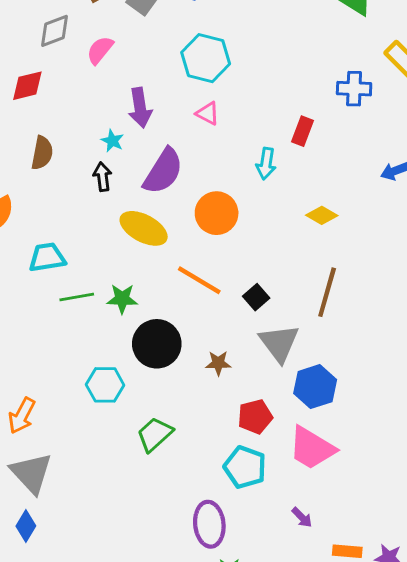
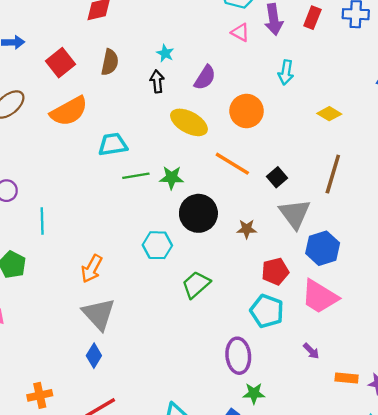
purple arrow: (140, 108) -> (274, 20), moved
red rectangle: (302, 131) -> (312, 18), moved
purple semicircle: (163, 171) -> (205, 78), size x0.7

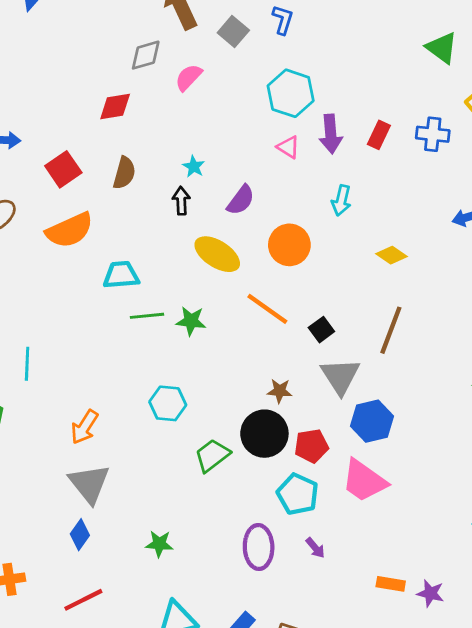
black circle: (198, 213) -> (264, 434), moved
purple arrow: (311, 351) -> (315, 548), moved
green star: (254, 393) -> (159, 544), moved

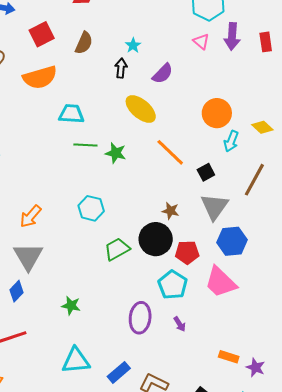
red rectangle: (379, 135) -> (266, 42), turned -42
cyan arrow: (341, 200) -> (231, 141), moved
orange circle: (289, 245) -> (217, 113), moved

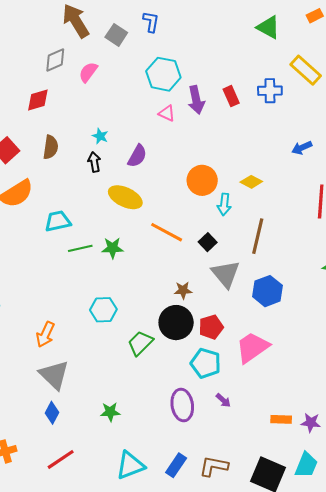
blue hexagon: (232, 241) -> (268, 291), moved
pink trapezoid: (221, 282) -> (252, 347), turned 117

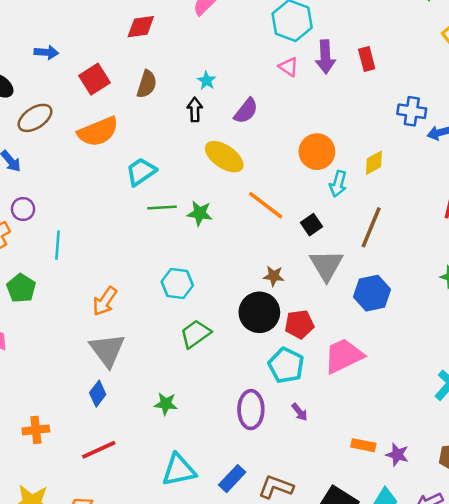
blue cross: (270, 91) -> (412, 111), moved
yellow diamond: (251, 182) -> (374, 163), turned -65
cyan trapezoid: (58, 221) -> (141, 172), turned -32
green trapezoid: (140, 343) -> (195, 334), moved

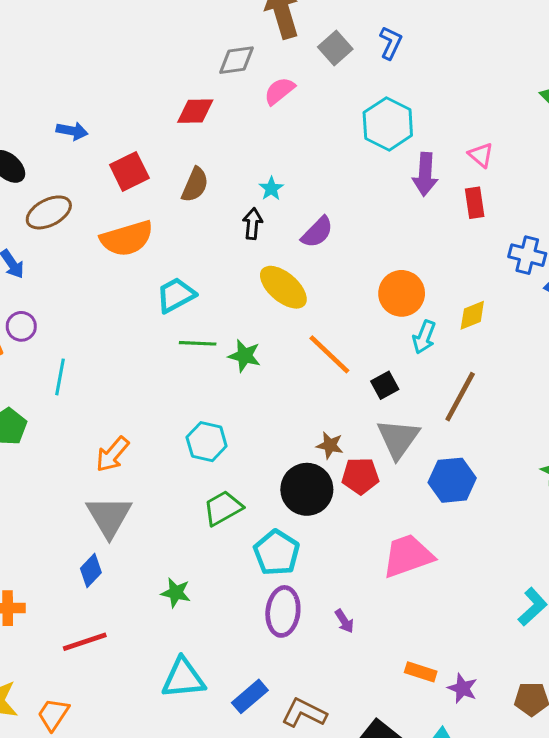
red rectangle: (367, 59) -> (475, 203), moved
pink triangle: (289, 67) -> (481, 155), moved
red pentagon: (299, 324) -> (360, 476), moved
cyan pentagon: (286, 365) -> (277, 553), moved

